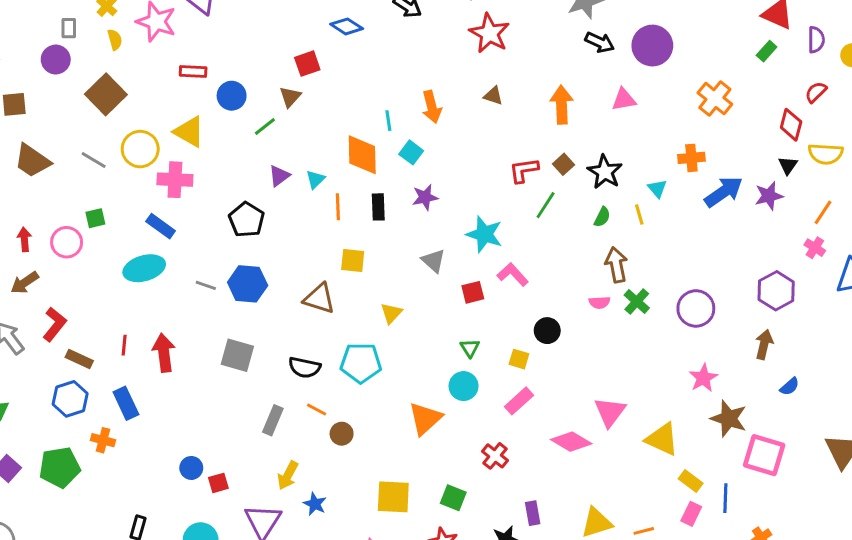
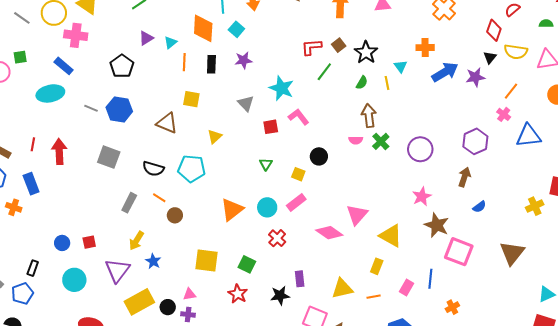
cyan circle: (464, 386) -> (267, 207), moved
blue circle: (191, 468) -> (62, 243), moved
yellow rectangle: (691, 481) -> (377, 266), moved, turned 70

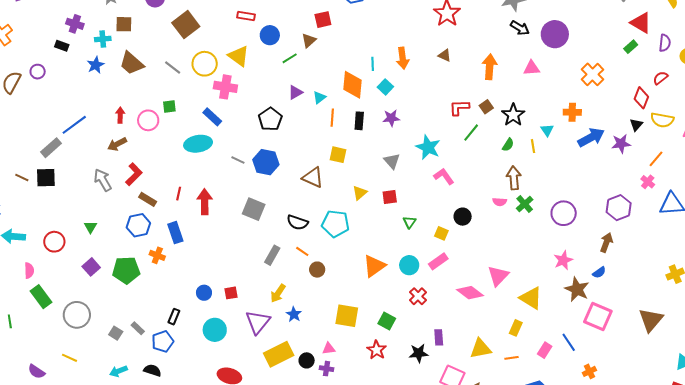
red square: (271, 127) -> (390, 197), moved
blue semicircle: (479, 207) -> (599, 272), moved
blue line: (430, 279) -> (569, 342), turned -42

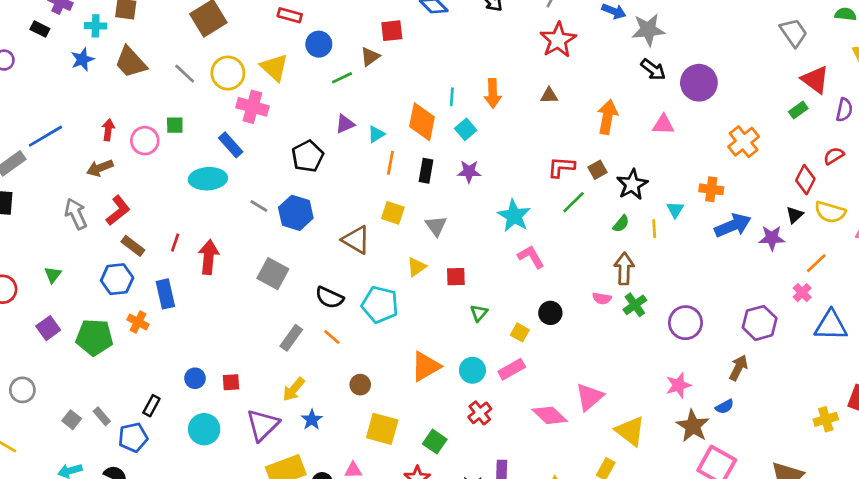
brown triangle: (445, 55) -> (549, 96), turned -32
gray triangle: (392, 161) -> (436, 226), moved
brown circle: (317, 270) -> (360, 385), moved
gray circle: (77, 315) -> (22, 390), size x0.7

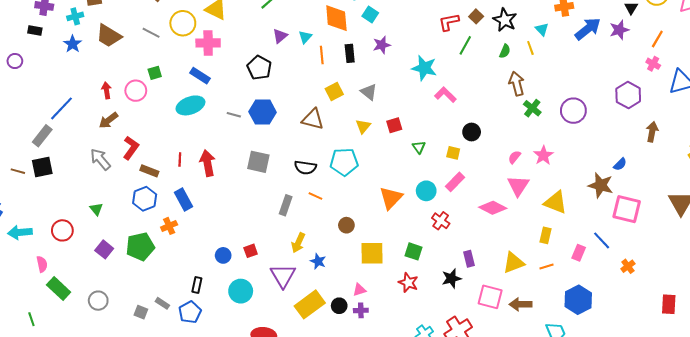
yellow square: (393, 213) -> (334, 92), turned -30
pink semicircle: (602, 298) -> (514, 157), moved, turned 136
orange cross: (138, 322) -> (169, 226), turned -35
brown arrow: (738, 368) -> (652, 132), moved
pink star: (678, 385) -> (543, 155), moved

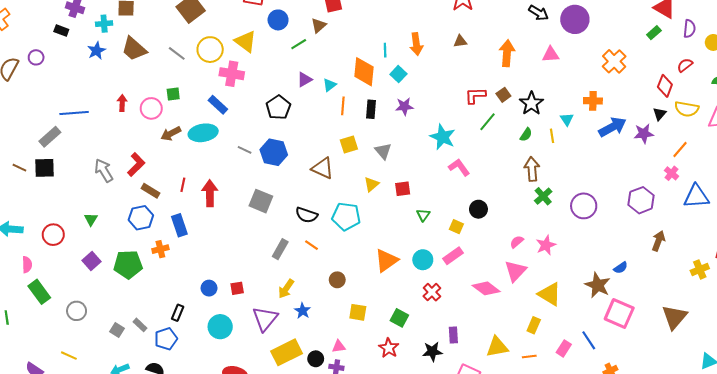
blue line: (62, 108) -> (74, 113), turned 32
brown arrow: (108, 120) -> (171, 134), moved
yellow square: (372, 253) -> (358, 312), size x0.7

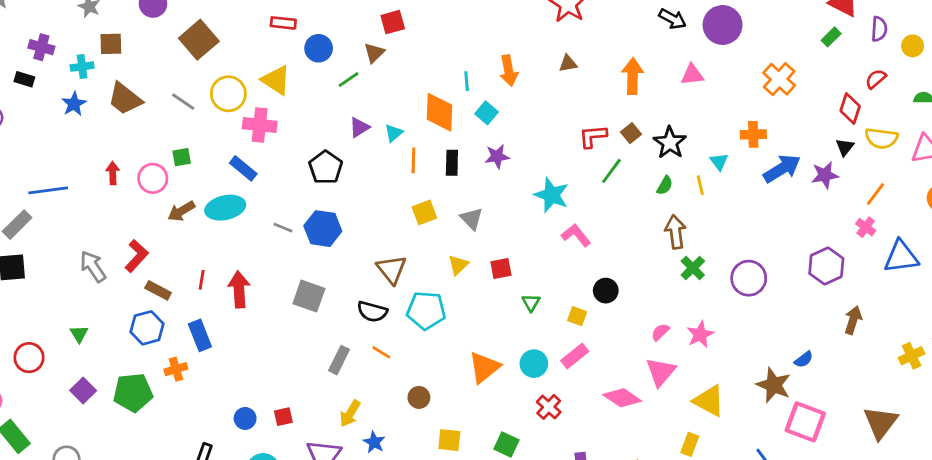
brown triangle: (323, 168) -> (392, 269), moved, turned 30

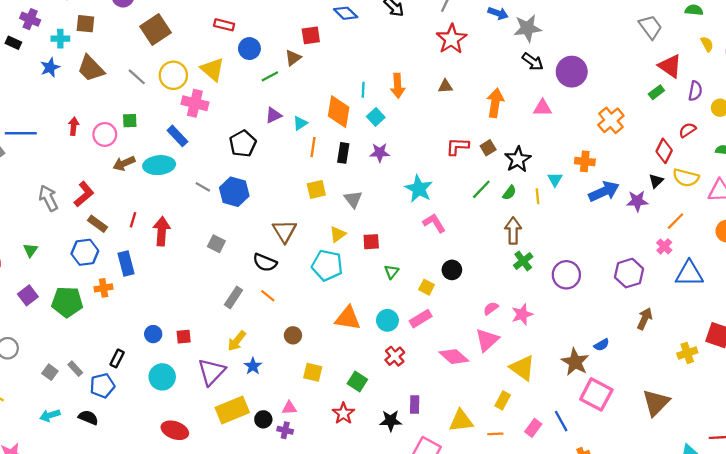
green line: (611, 171) -> (481, 189), moved
gray square: (309, 296) -> (216, 244), size x0.7
cyan pentagon: (426, 310) -> (327, 265), moved
orange triangle: (484, 367) -> (348, 318), turned 40

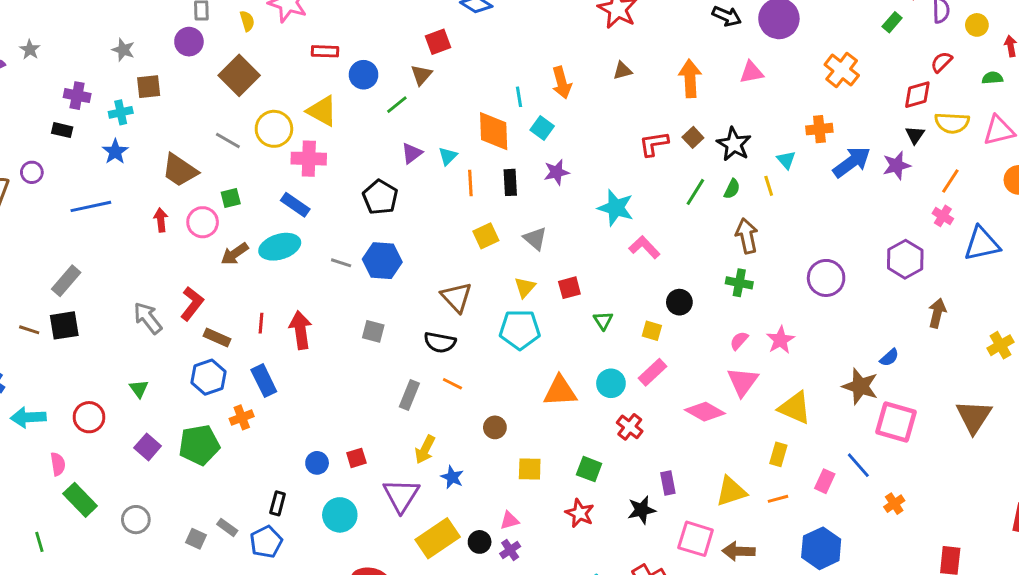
brown trapezoid: (91, 68) -> (180, 170), moved
blue line: (21, 133) -> (91, 206), moved
red diamond: (664, 151) -> (917, 95), turned 60
green cross: (523, 261) -> (739, 283), moved, turned -30
purple cross: (285, 430) -> (510, 550), turned -35

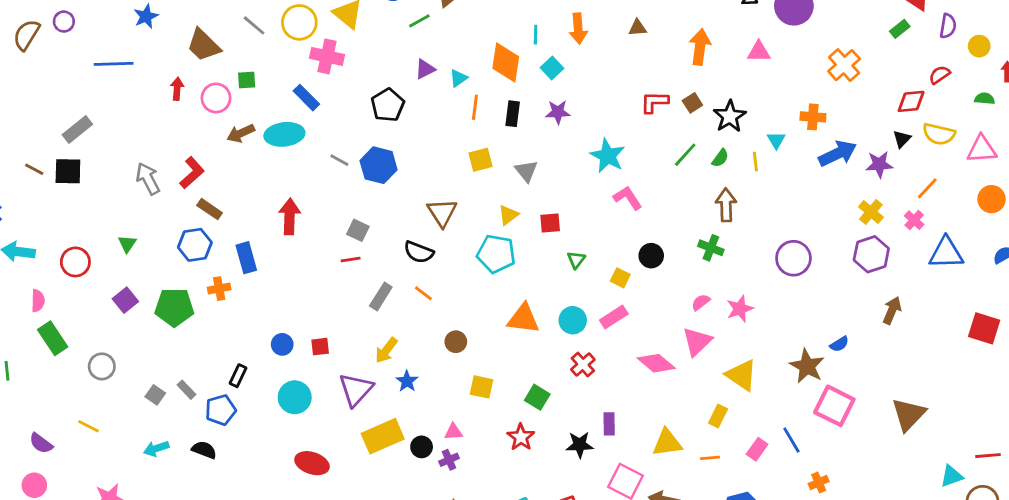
red line: (261, 323) -> (351, 259), moved, turned 66
yellow cross: (1000, 345) -> (871, 212), moved, turned -30

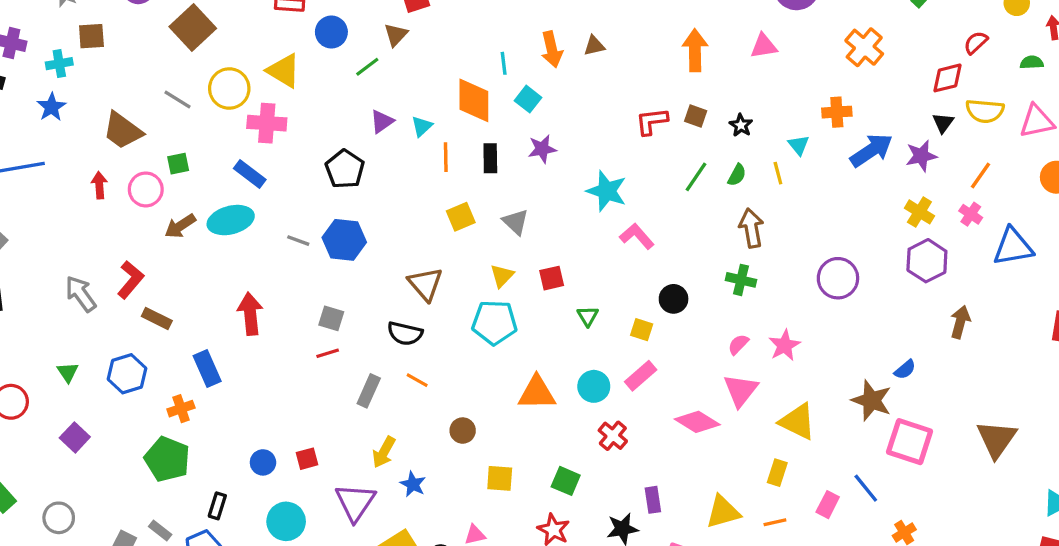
brown triangle: (638, 28) -> (594, 46), moved
brown square: (692, 103) -> (696, 116), turned -30
black star: (730, 116) -> (741, 125), size x0.6
blue hexagon: (195, 245) -> (127, 374), moved
green pentagon: (174, 307) -> (167, 459), moved, turned 30

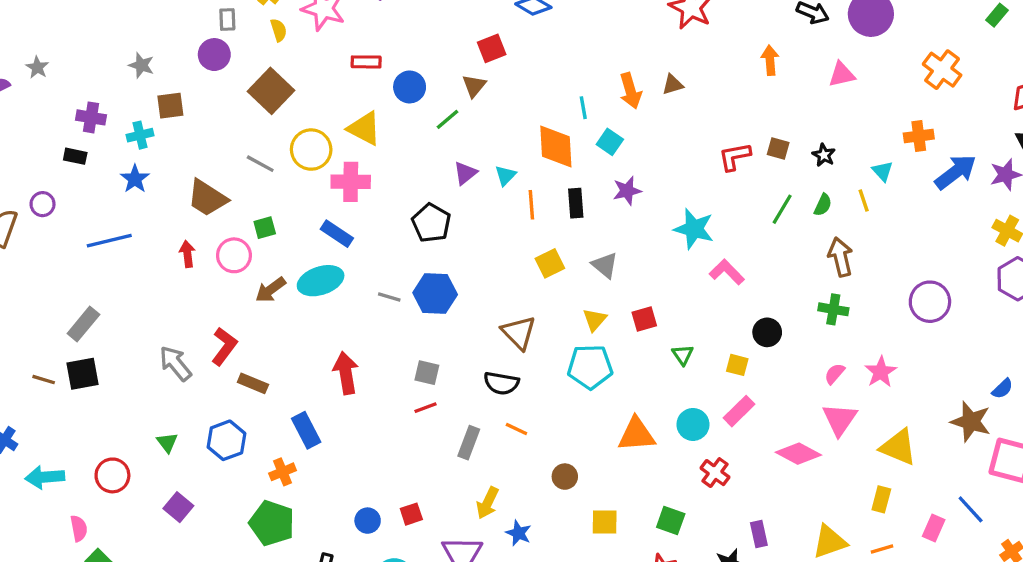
orange arrow: (695, 50) -> (770, 60), moved, size x0.7

